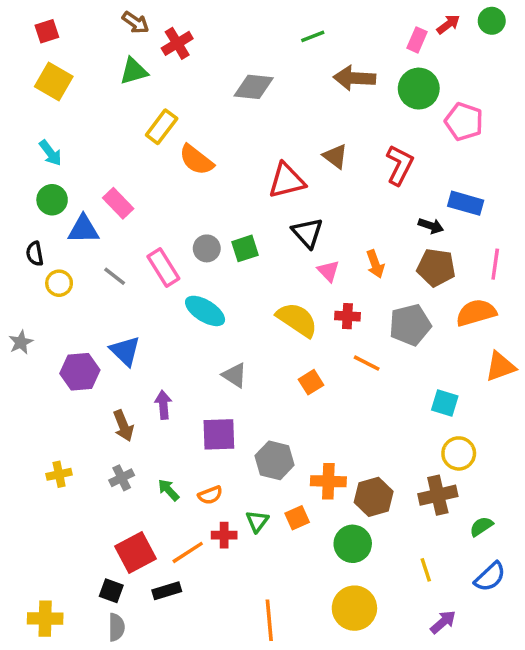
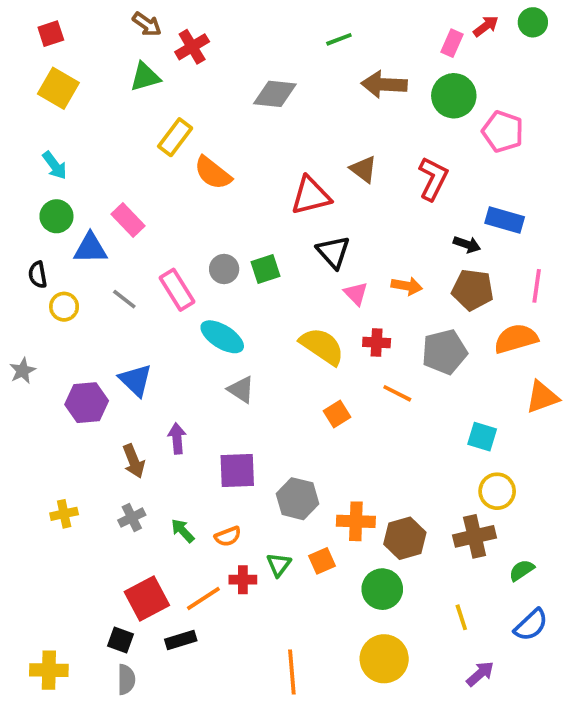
orange arrow: (375, 264) -> (407, 286), turned -60
gray triangle: (235, 375) -> (241, 390), moved

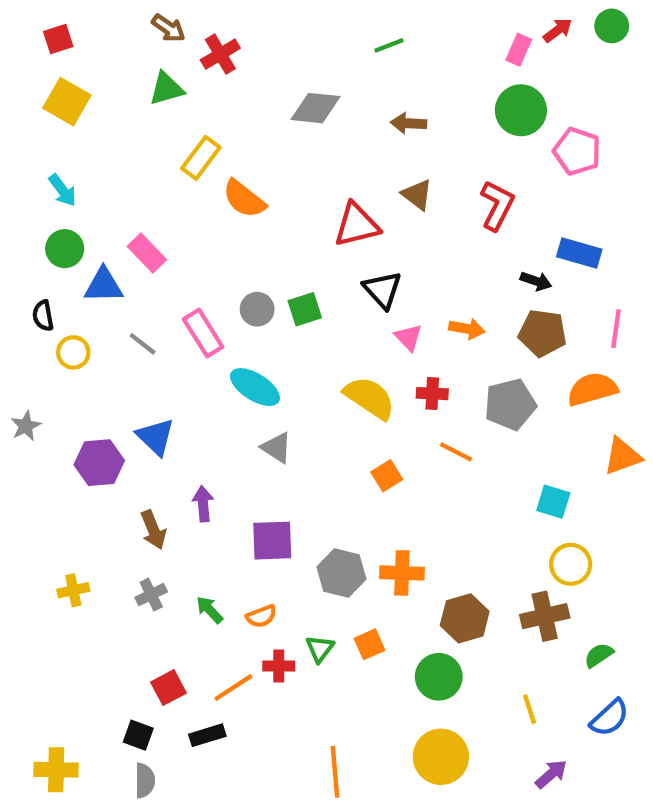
brown arrow: (384, 84) -> (408, 123), moved, size x0.7
orange cross: (356, 521) -> (402, 573), moved
red square: (147, 599) -> (168, 688), size x0.7

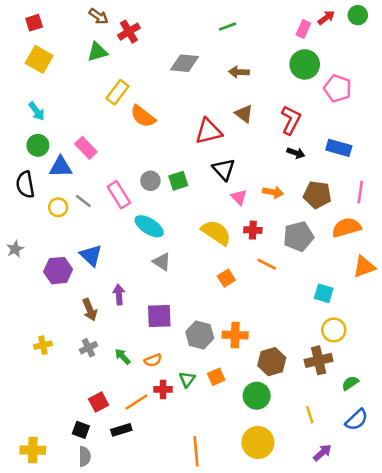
black arrow: (536, 281) -> (296, 153), moved
black semicircle: (43, 316) -> (25, 185), size x1.5
yellow circle: (73, 352) -> (58, 207), moved

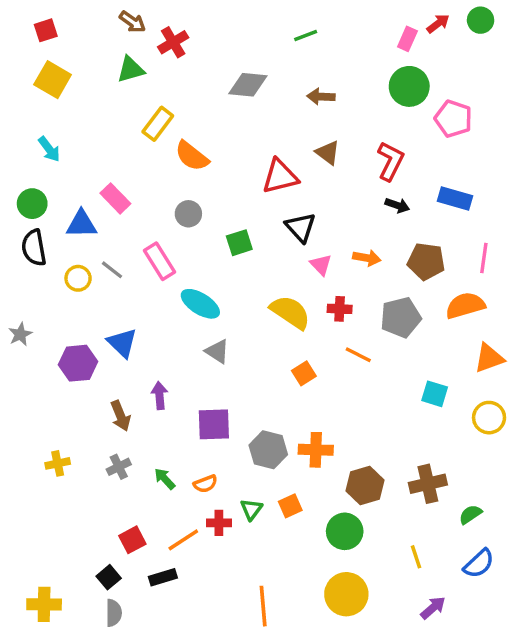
green circle: (38, 145) -> (32, 204), moved
gray circle: (150, 181) -> (188, 214), moved
yellow circle: (334, 330) -> (489, 418), moved
black square: (81, 430) -> (109, 577), turned 30

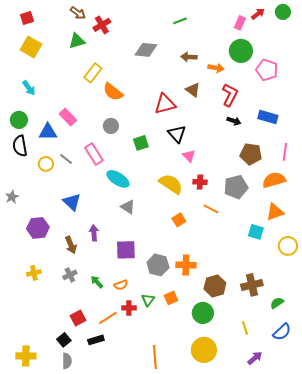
orange arrow: (367, 258) -> (216, 68), moved
orange triangle: (489, 358) -> (275, 212), moved
purple hexagon: (78, 363) -> (38, 228), moved

